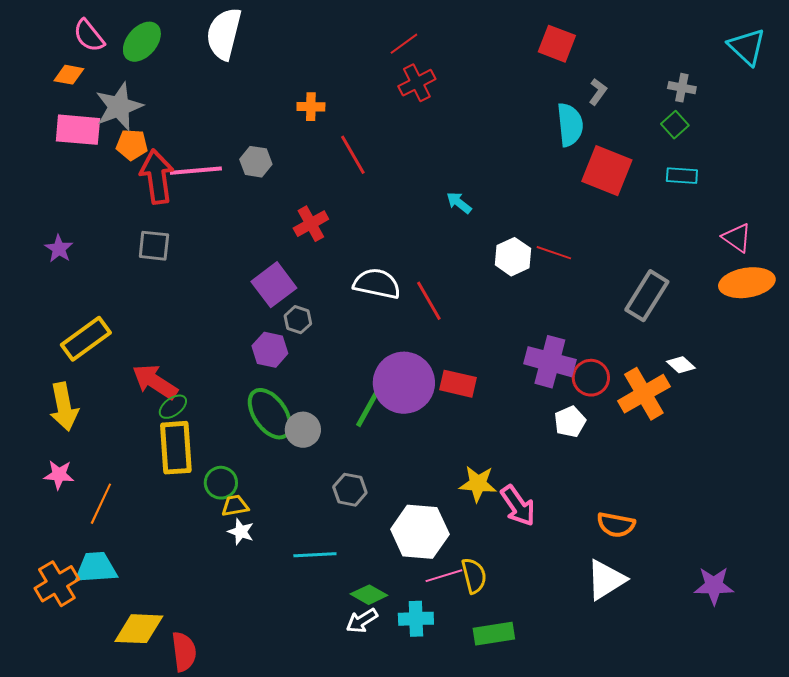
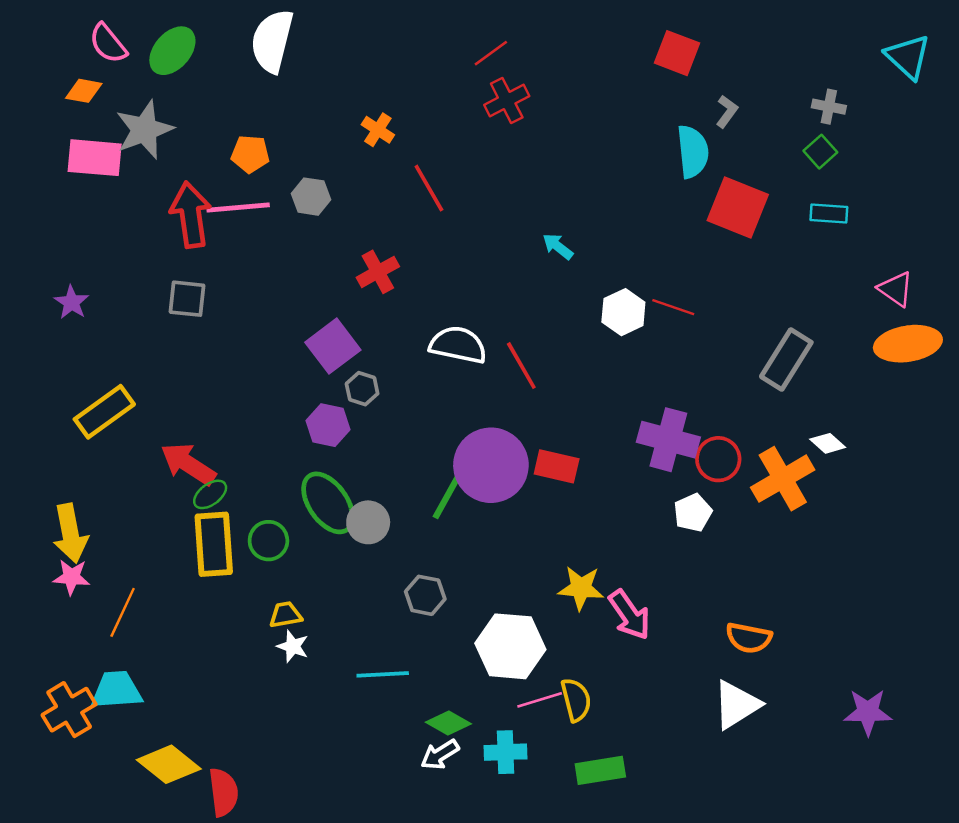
orange cross: (311, 107) -> (378, 130), turned 32
orange pentagon: (132, 145) -> (250, 154), moved
yellow arrow: (64, 407) -> (70, 533), moved
green circle: (221, 483) -> (268, 541), moved
yellow diamond: (139, 629) -> (169, 764), turned 36

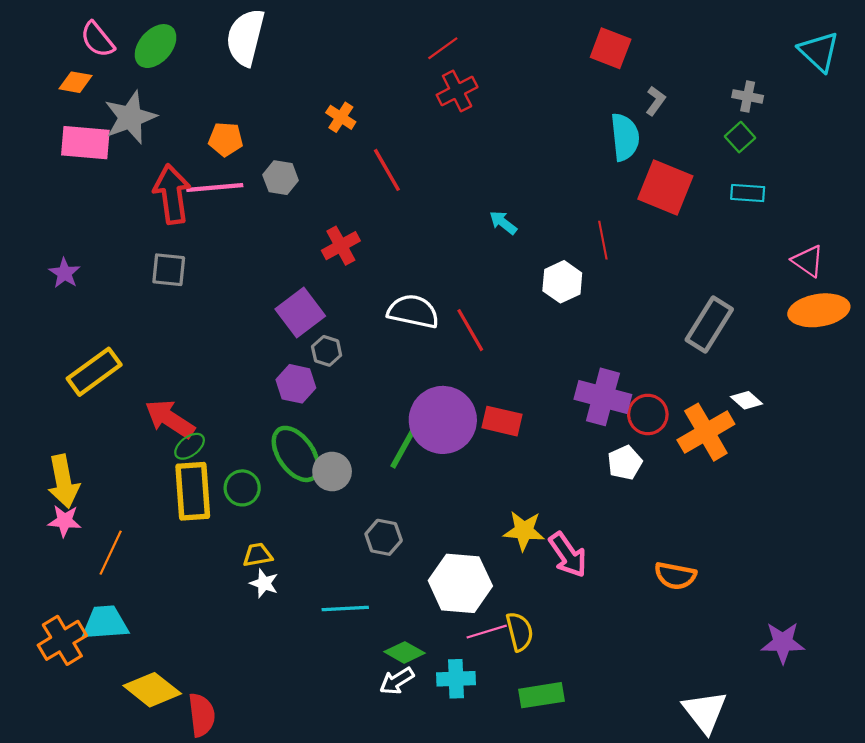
red line: (673, 307) -> (603, 240), moved, turned 60
white triangle: (736, 705) -> (705, 712), moved, turned -36

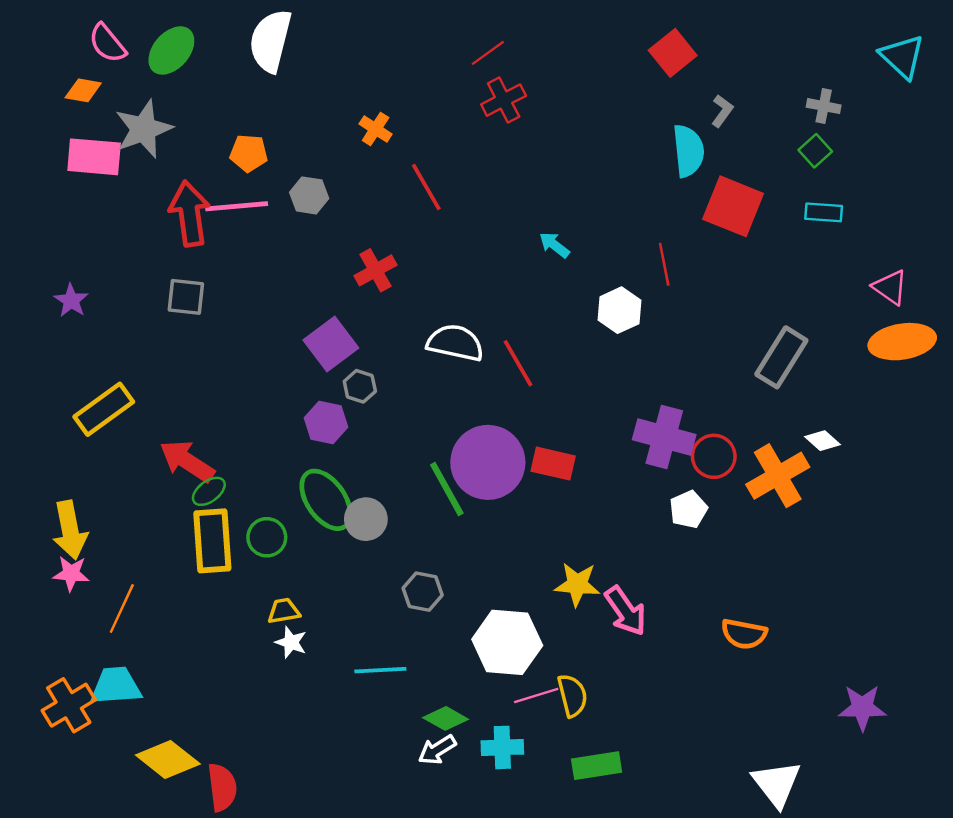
red square: (611, 48) -> (673, 53), turned 30
green line: (406, 444) -> (447, 489), turned -58

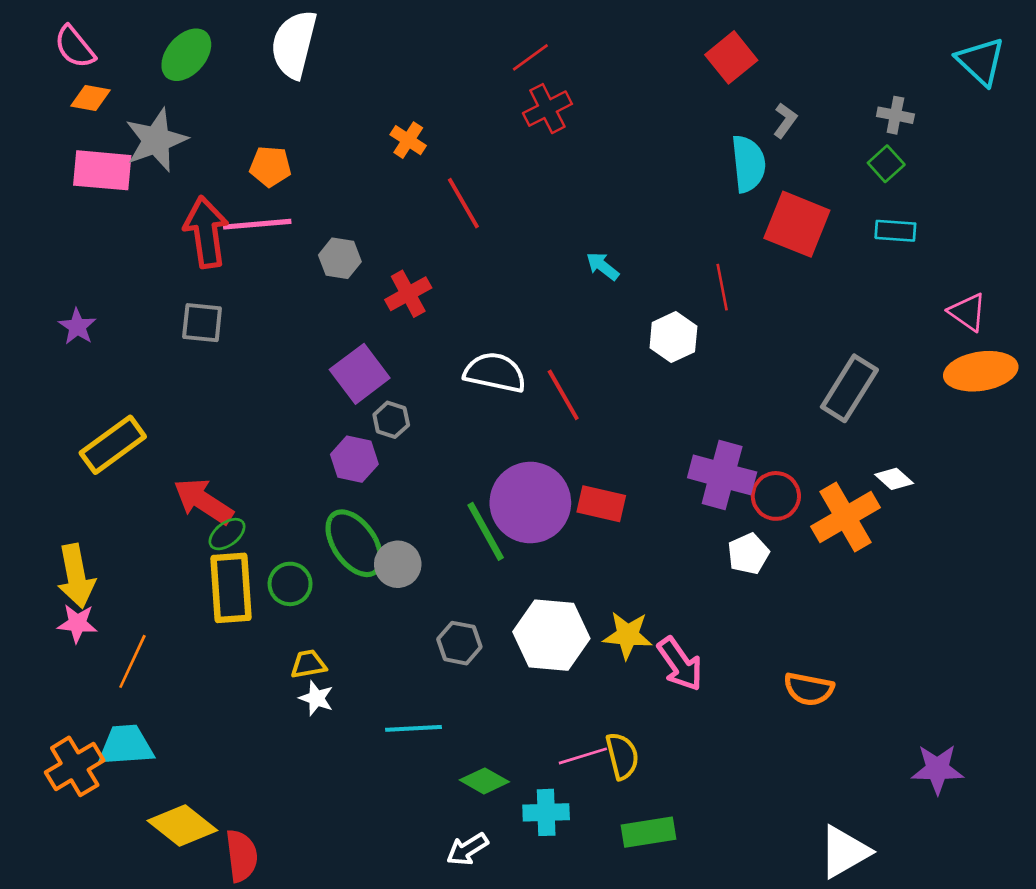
pink semicircle: (107, 43) -> (75, 47), moved
gray hexagon: (309, 195) -> (340, 258), moved
white hexagon: (507, 642) -> (551, 635), moved
white arrow: (437, 750) -> (467, 849), moved
white triangle: (777, 784) -> (844, 852), turned 38

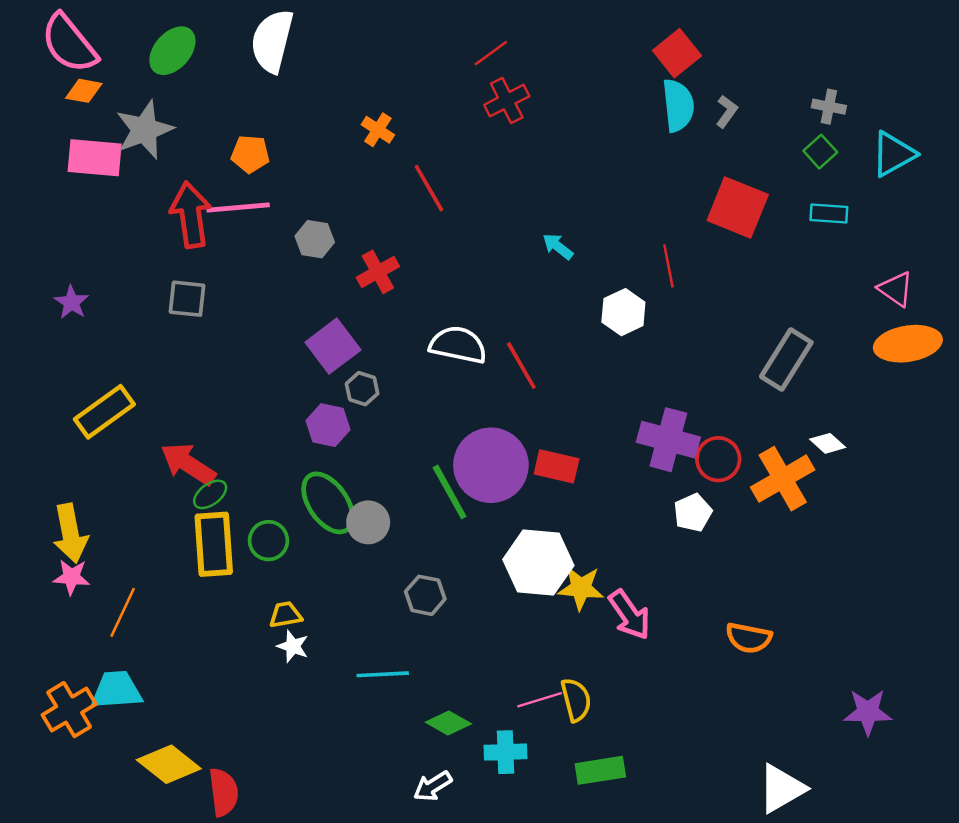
pink semicircle: (75, 47) -> (69, 43), size x1.5
cyan triangle: (981, 61) -> (893, 154), moved, turned 48
cyan semicircle: (748, 164) -> (678, 105), moved
white hexagon: (551, 635) -> (538, 562), moved

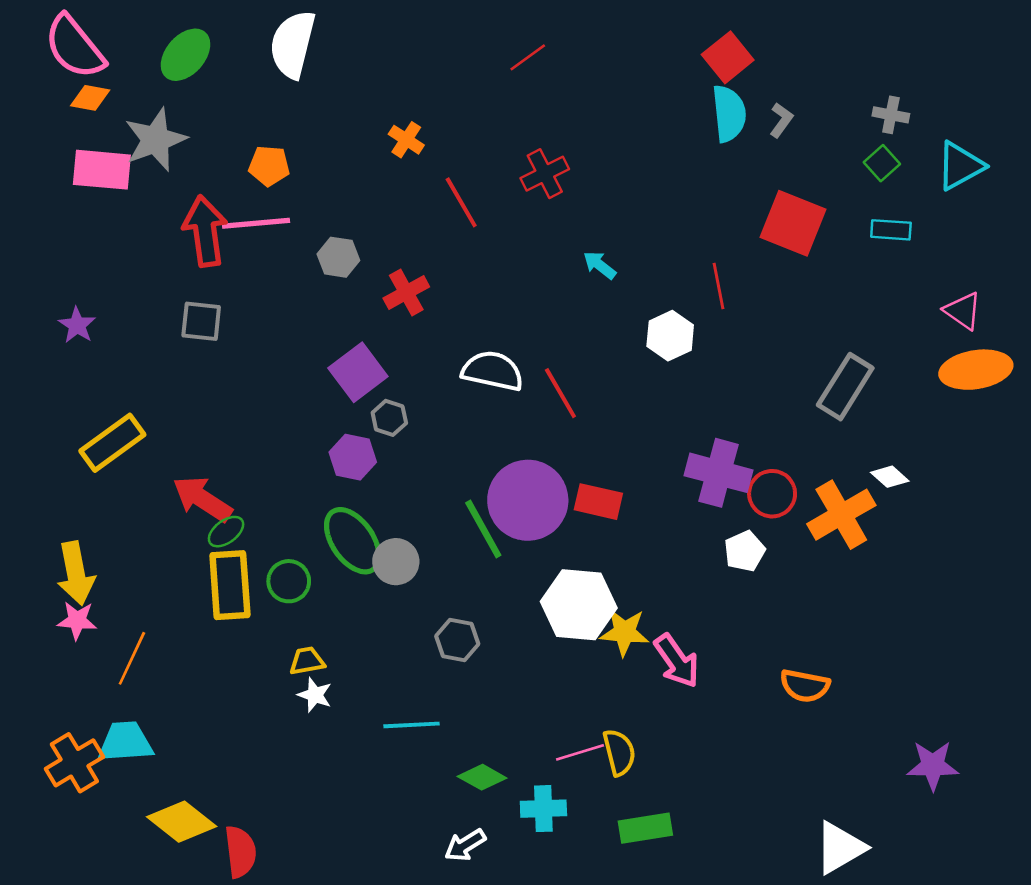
red cross: (507, 101) -> (545, 174), moved

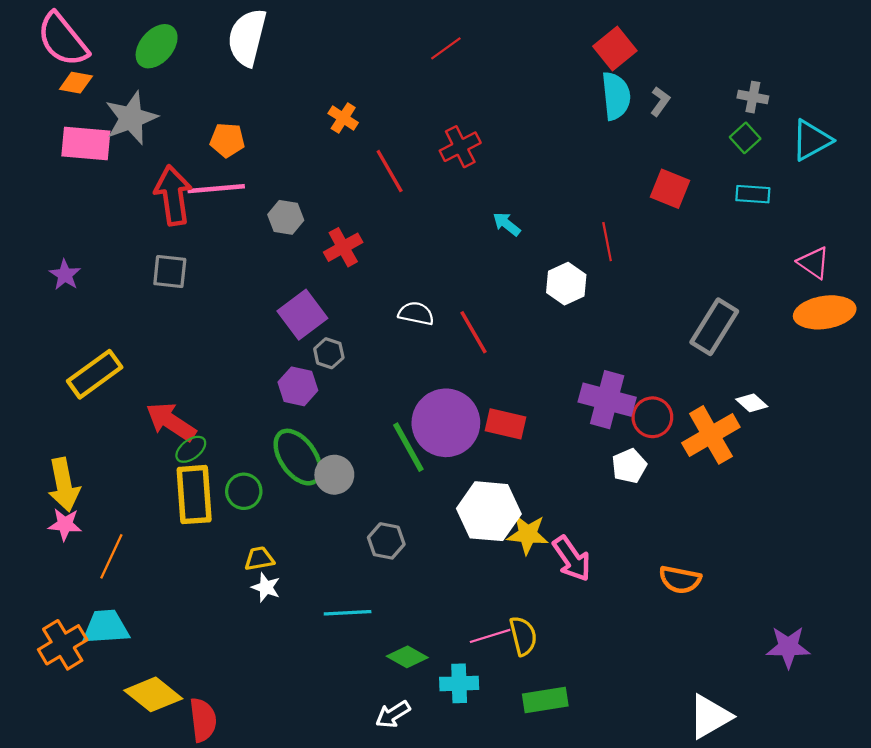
red square: (793, 223) -> (670, 189), size x0.7
white semicircle: (493, 371) -> (416, 313), size x0.7

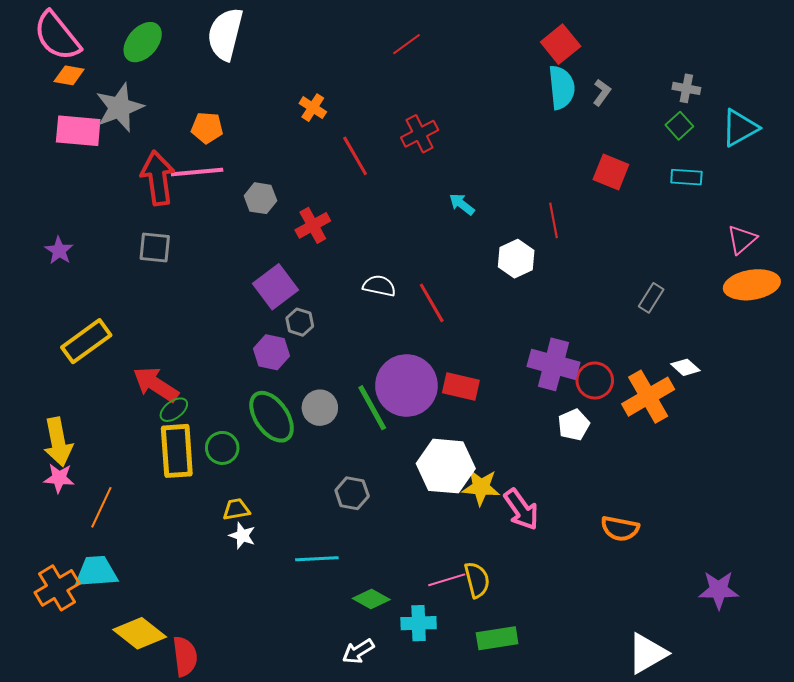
pink triangle: (814, 263) -> (742, 239), turned 44
gray rectangle: (714, 327) -> (651, 298), size x0.6
gray circle: (334, 475) -> (320, 408), moved

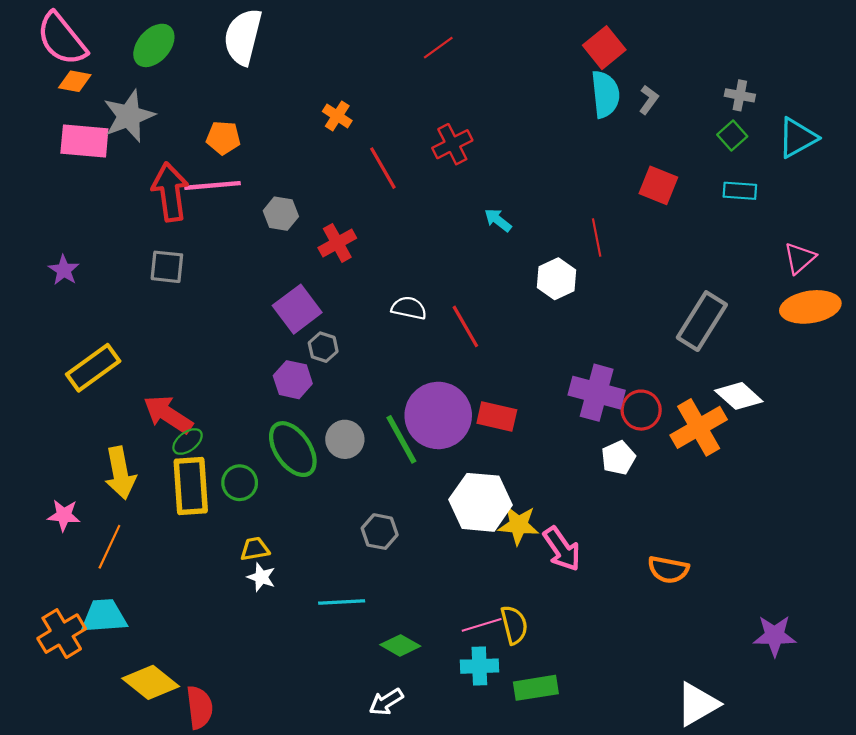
gray rectangle: (651, 298) -> (702, 321), size x1.8
white diamond: (685, 367) -> (739, 396), size x1.5
yellow arrow: (58, 442) -> (120, 473), moved
cyan cross: (419, 623) -> (479, 666), moved

